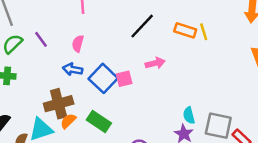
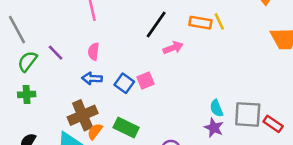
pink arrow: (155, 63) -> (173, 48), moved
blue square: (103, 78) -> (124, 83), size x0.7

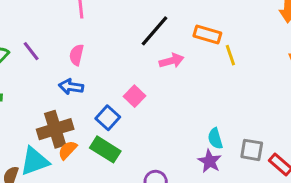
yellow line: (219, 21) -> (230, 55), moved
pink square: (146, 80) -> (135, 96), turned -30
blue square: (124, 83) -> (108, 118), moved
gray square: (248, 114) -> (252, 150), size x0.7

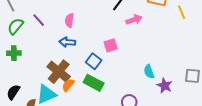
yellow line: (230, 55) -> (182, 12), moved
pink square: (135, 96) -> (111, 45), turned 32
brown cross: (55, 129) -> (59, 72), turned -30
cyan semicircle: (215, 138) -> (149, 72), moved

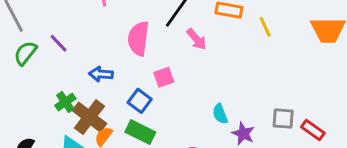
pink semicircle: (69, 20) -> (138, 38), moved, size x1.6
pink arrow: (134, 20) -> (197, 39), turned 70
green cross: (14, 53) -> (65, 102), moved, turned -32

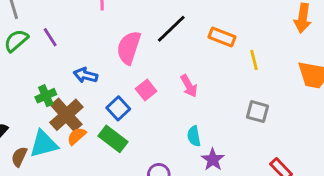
pink arrow: (197, 39) -> (189, 86), moved
pink square: (164, 77) -> (146, 90), turned -30
gray square: (283, 119) -> (257, 112), moved

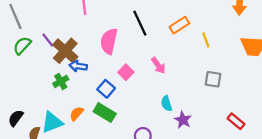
black line: (171, 29) -> (140, 23), turned -65
orange rectangle: (222, 37) -> (179, 25), turned -48
green cross: (46, 96) -> (61, 81), moved
brown cross: (66, 115) -> (65, 51), moved

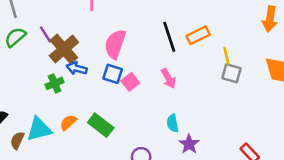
black line: (140, 23) -> (169, 37), moved
gray square: (213, 79) -> (231, 73), moved
blue square: (106, 89) -> (113, 74), moved, turned -30

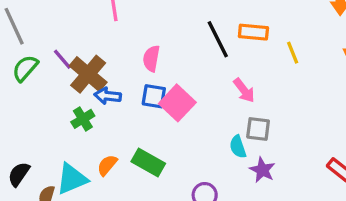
orange rectangle: (198, 35) -> (253, 32), turned 40
pink semicircle: (115, 44) -> (151, 58), size x0.7
gray square: (231, 73) -> (258, 129), moved
pink arrow: (168, 78) -> (244, 90), moved
pink square: (130, 82) -> (177, 103), size x1.5

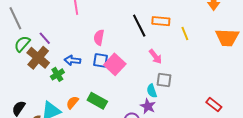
brown cross: (88, 74) -> (38, 58), moved
purple star: (262, 170) -> (148, 106), moved

